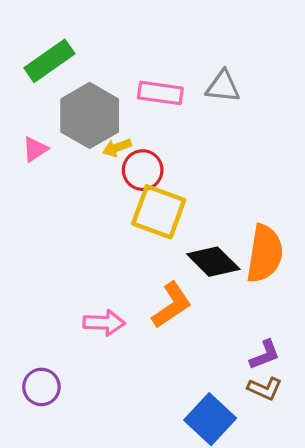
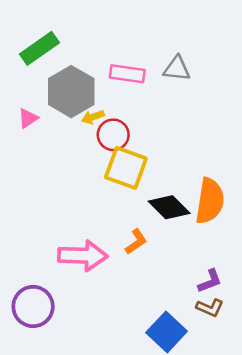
orange L-shape: (172, 305) -> (136, 242), size x0.7
pink arrow: (104, 323) -> (83, 256), size x1.5
purple circle: (41, 387) -> (33, 306), size x1.4

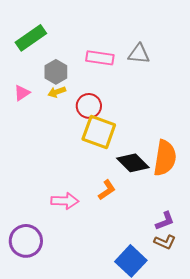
gray hexagon: (71, 92) -> (56, 72), size x0.6
yellow arrow: (93, 117) -> (57, 92), moved
pink arrow: (83, 256) -> (65, 201), size x0.7

